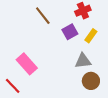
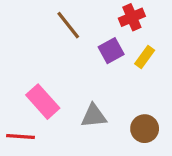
gray triangle: (83, 61) -> (94, 116), moved
red line: (13, 86) -> (20, 137), turned -42

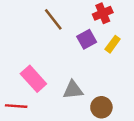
brown circle: (145, 129) -> (101, 107), moved

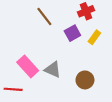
gray triangle: (73, 90) -> (53, 70), moved, turned 30
brown circle: (101, 107) -> (85, 80), moved

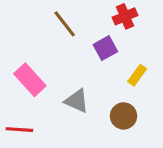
yellow rectangle: (94, 37) -> (137, 75), moved
pink rectangle: (28, 66) -> (30, 80), moved

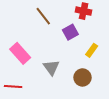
red cross: (125, 16) -> (84, 11), turned 35
gray triangle: (77, 101) -> (51, 67), turned 30

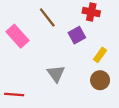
pink rectangle: (20, 53) -> (17, 36), moved
brown circle: (83, 77) -> (100, 80), moved

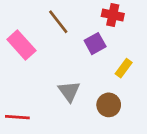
brown circle: (100, 80) -> (109, 105), moved

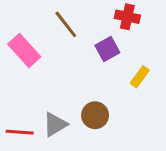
gray triangle: (69, 91) -> (55, 124), moved, turned 35
brown circle: (109, 105) -> (95, 115), moved

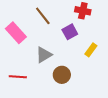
gray triangle: (55, 124) -> (44, 55), moved
red line: (20, 132) -> (18, 77), moved

